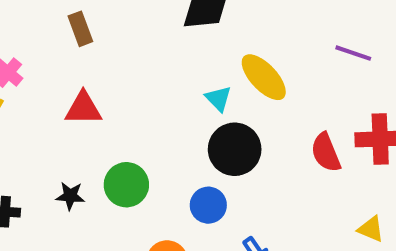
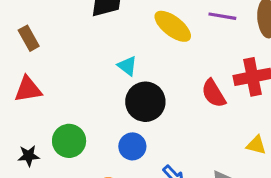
brown rectangle: (80, 29) -> (29, 38), moved
yellow ellipse: (264, 77) -> (173, 26), moved

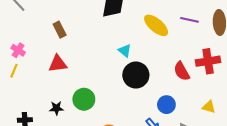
blue circle: (132, 146) -> (166, 105), moved

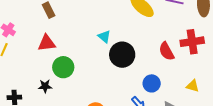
cyan triangle: (125, 51) -> (104, 37), moved
green circle: (84, 99) -> (63, 67), moved

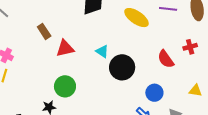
red cross: (192, 42) -> (190, 47), size x0.6
red triangle: (47, 43) -> (65, 48), moved

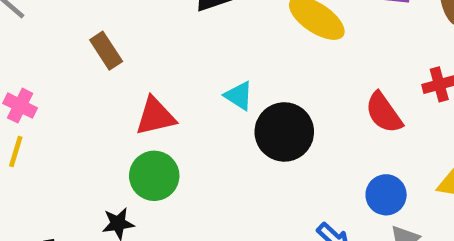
red triangle: (65, 48) -> (155, 116), moved
blue circle: (154, 93) -> (386, 195), moved

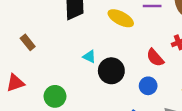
red triangle: (155, 116) -> (15, 83), moved
blue circle: (386, 195) -> (148, 86), moved

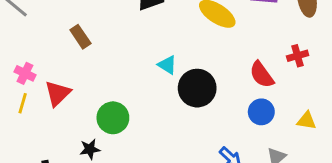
red triangle: (15, 83) -> (58, 93), turned -30
blue circle: (148, 86) -> (261, 112), moved

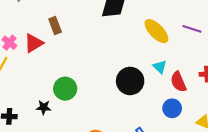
cyan triangle: (167, 65) -> (160, 67), moved
red triangle: (58, 93) -> (34, 43), moved

